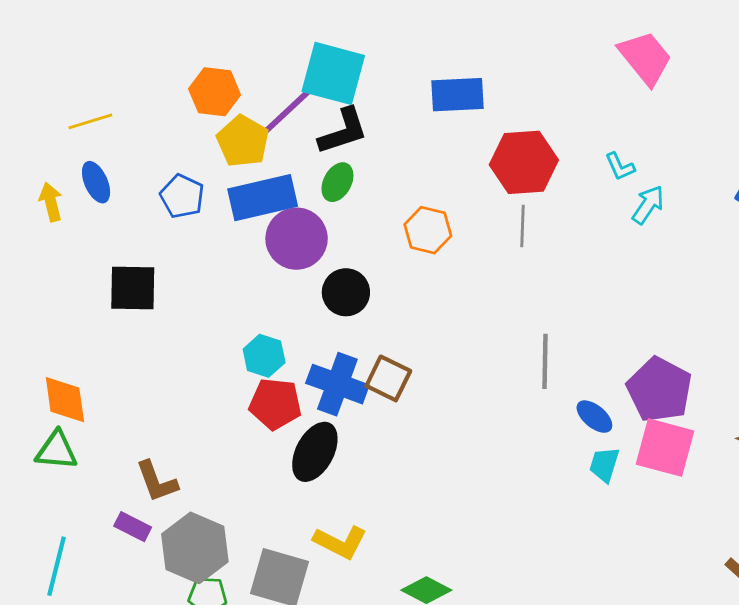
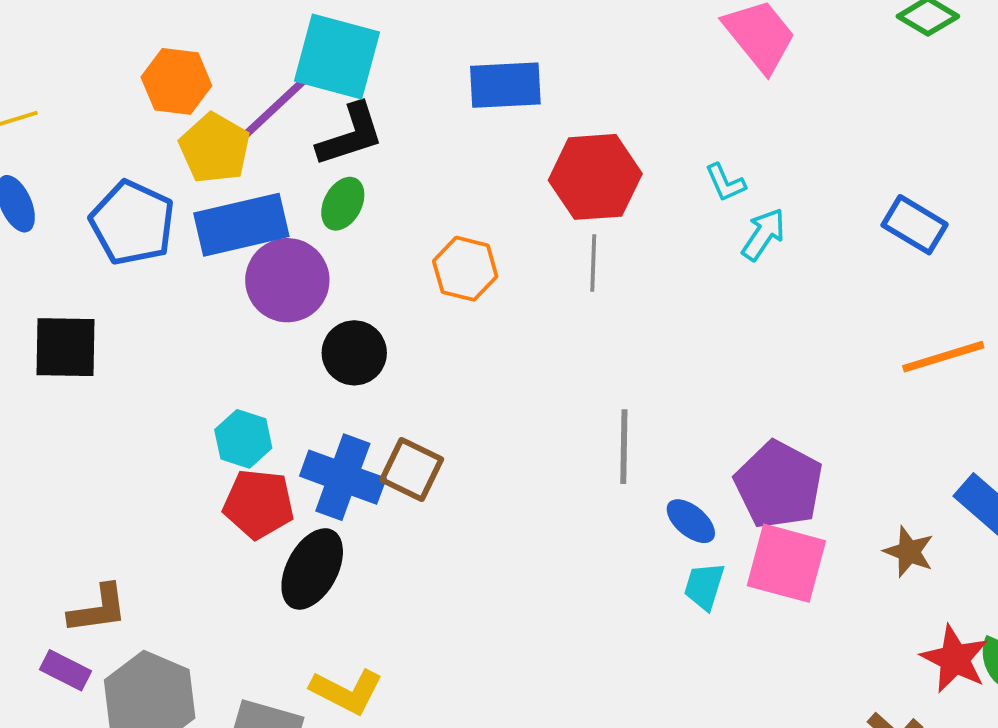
blue pentagon: (182, 196) -> (132, 223), size x1.4
brown L-shape: (157, 481) -> (98, 609), turned -78

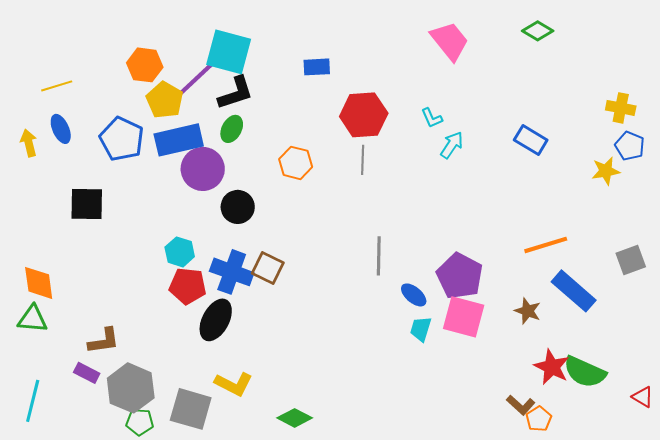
blue rectangle: (505, 85) -> (317, 67), size x0.7
orange line: (943, 357) -> (546, 245), moved

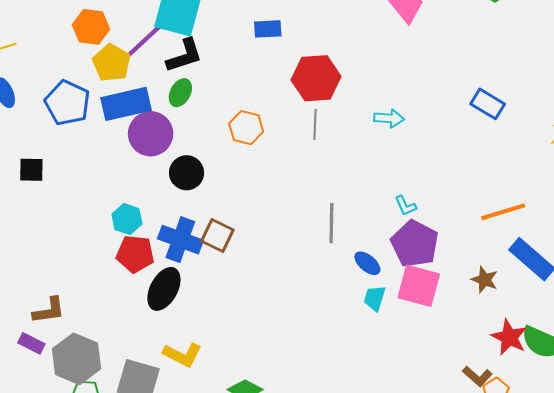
cyan L-shape: (432, 118) -> (405, 206), moved
cyan arrow: (452, 145) -> (389, 118), moved, turned 60
black square: (87, 204) -> (31, 170), size x0.7

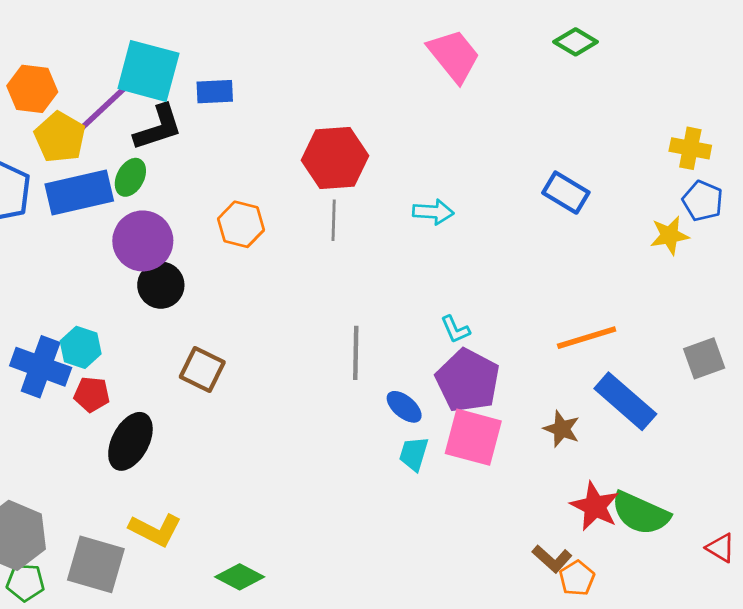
blue rectangle: (268, 29) -> (215, 92), moved
green ellipse: (180, 93) -> (130, 177), moved
purple circle: (151, 134) -> (143, 241), moved
blue cross: (180, 240) -> (41, 367), moved
red pentagon: (135, 254) -> (92, 394), size x0.7

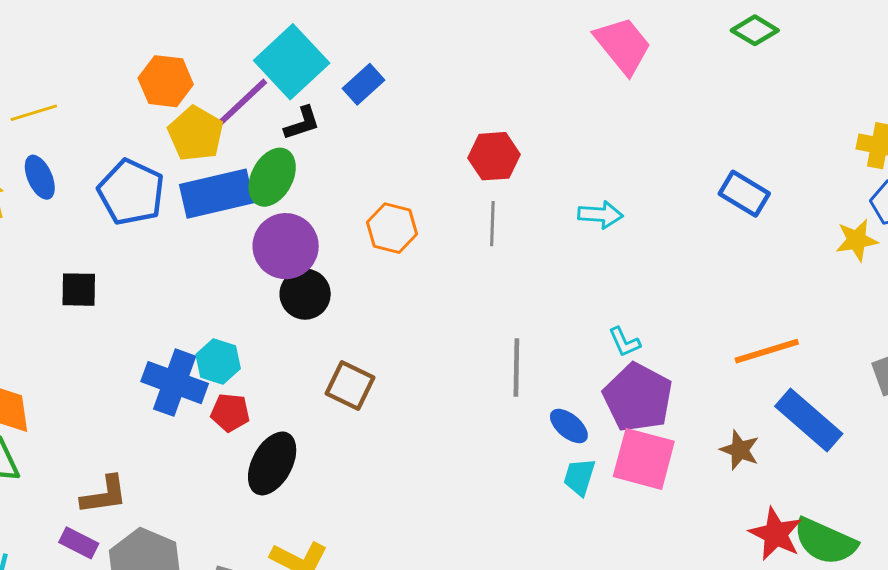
cyan square: (148, 71) -> (292, 62), turned 32
blue rectangle: (215, 92) -> (364, 84), turned -39
black L-shape: (158, 128) -> (302, 123), size x0.7
red hexagon: (335, 158) -> (494, 156), size x0.7
green ellipse: (130, 177) -> (272, 177), size x1.4

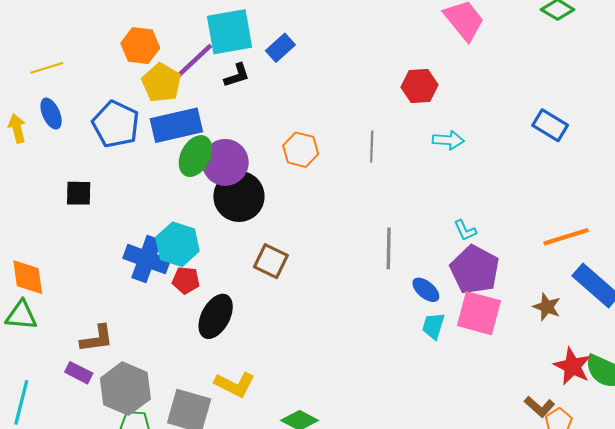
cyan square: (292, 62) -> (229, 32), turned 33
red hexagon: (494, 156) -> (419, 86), moved
green ellipse: (272, 177) -> (195, 156), moved
black circle: (305, 294) -> (239, 196), size x1.4
cyan hexagon: (218, 362) -> (177, 244), size x1.4

